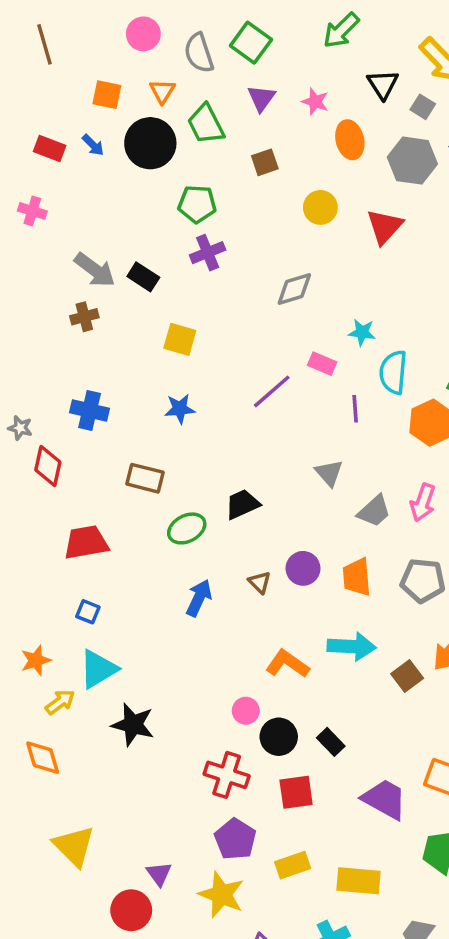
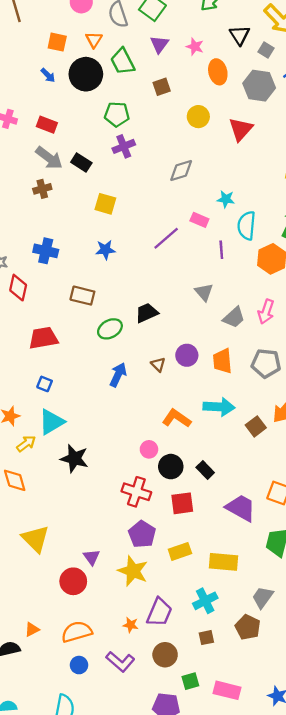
red rectangle: (50, 148) -> (47, 125), moved

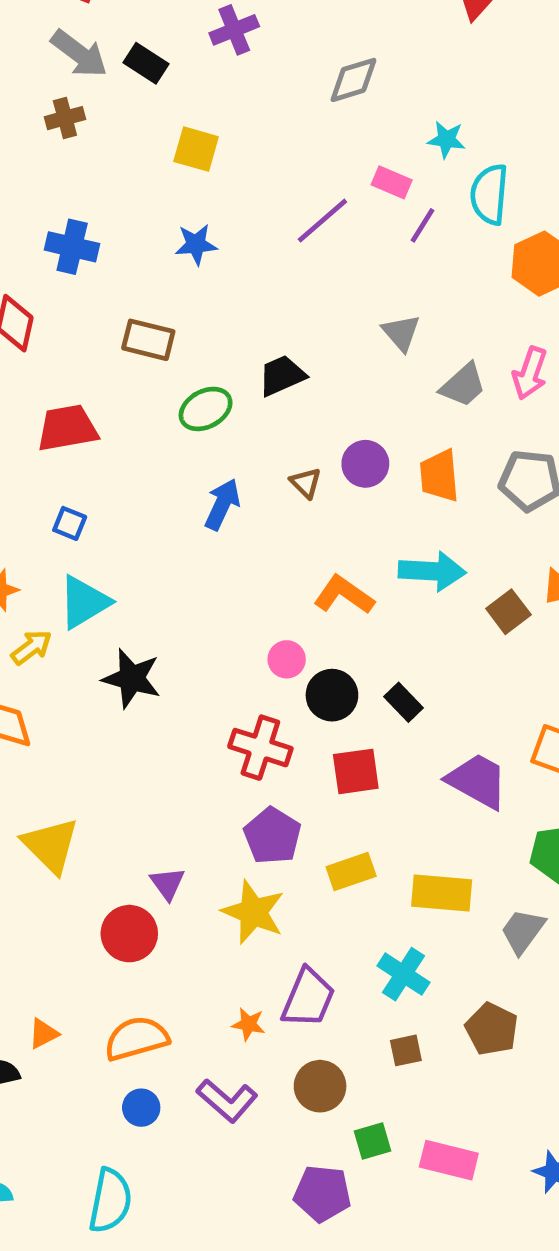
purple line: (221, 250) -> (423, 225), moved, turned 36
gray trapezoid: (263, 597) -> (523, 931), moved
cyan cross: (205, 601) -> (403, 974), turned -30

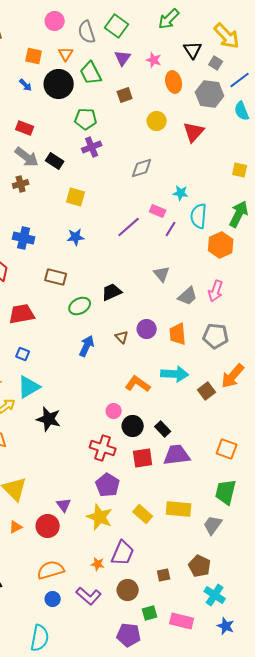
purple trapezoid: (477, 781) -> (177, 455), moved, turned -36
yellow rectangle: (351, 872) -> (143, 514), moved, turned 60
cyan cross: (403, 974) -> (215, 595), moved
orange triangle: (43, 1034) -> (16, 527), moved

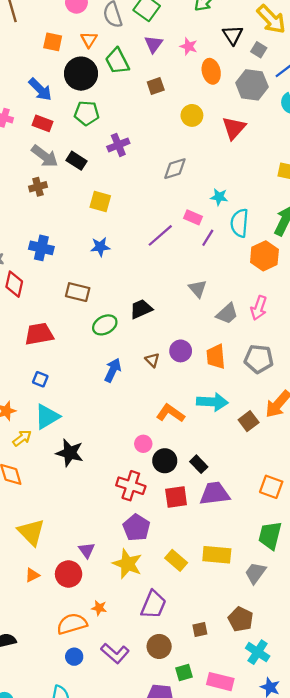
blue arrow: (26, 85) -> (40, 89), moved, size x1.6
green pentagon: (86, 119) -> (87, 113), moved
orange star: (98, 564) -> (99, 608), moved

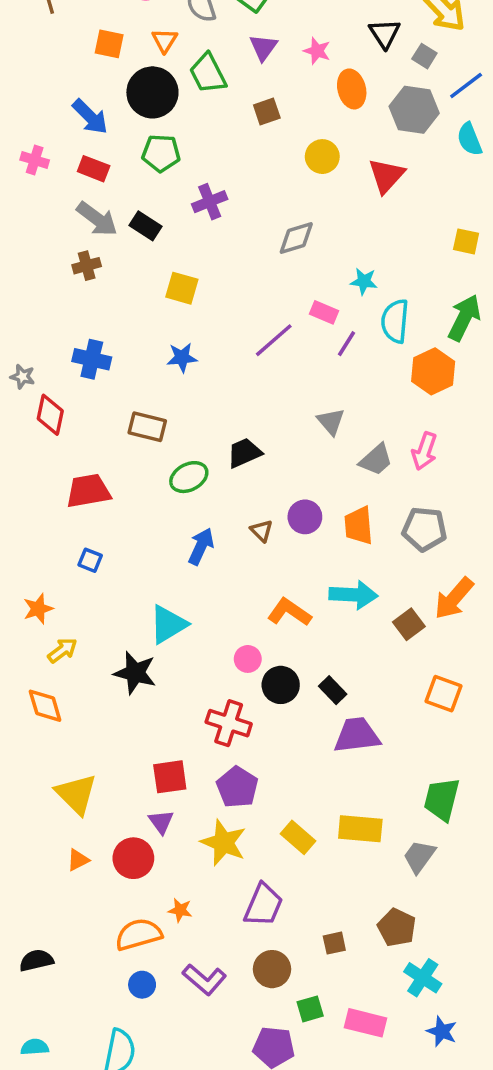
cyan triangle: (47, 417) -> (168, 624), moved
orange square: (271, 487) -> (444, 694), moved
red square: (176, 497) -> (170, 777), moved

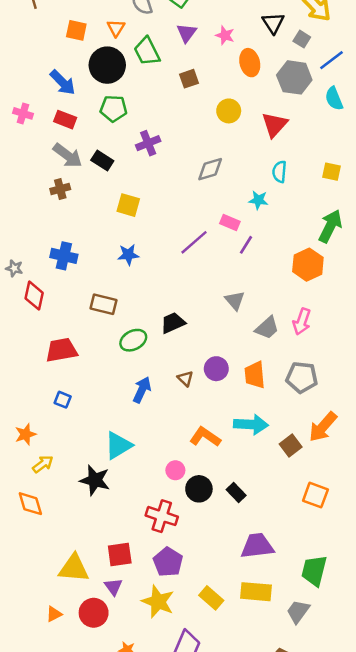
cyan semicircle: (395, 321) -> (279, 172), moved, size x0.7
purple trapezoid: (357, 735) -> (257, 546), moved
yellow triangle: (76, 794) -> (74, 568), moved, turned -40

